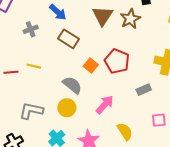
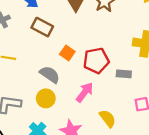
red pentagon: (117, 61) -> (96, 61), moved, turned -30
gray rectangle: (144, 90) -> (124, 74), turned 32

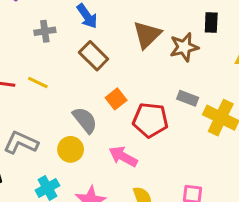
gray rectangle: (124, 74) -> (188, 98), moved
pink arrow: (85, 92) -> (123, 156), turned -115

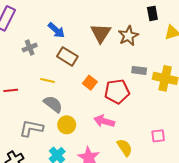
black rectangle: (211, 23) -> (152, 13), moved
yellow line: (38, 82) -> (48, 80), moved
gray semicircle: (85, 120) -> (53, 104), moved

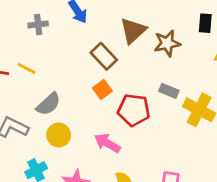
brown rectangle: (67, 56) -> (104, 56), moved
yellow line: (48, 80) -> (27, 68), moved
gray semicircle: (53, 104) -> (48, 104), turned 84

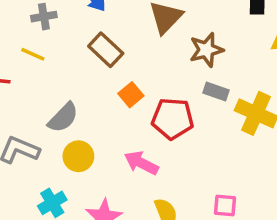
brown star: (167, 43) -> (206, 50), moved
brown rectangle: (104, 56) -> (106, 50), moved
yellow line: (27, 68) -> (33, 54), moved

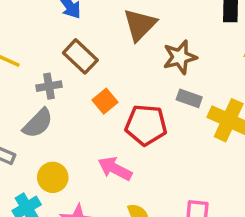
gray cross: (44, 17) -> (49, 86), moved
yellow circle: (78, 156) -> (53, 177), moved

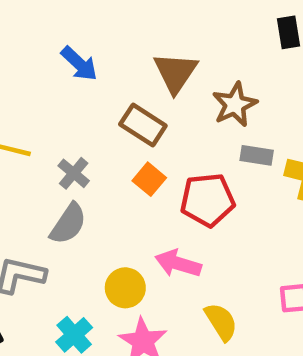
brown rectangle: (80, 56) -> (143, 125), moved
gray cross: (49, 86) -> (74, 173), turned -30
yellow circle: (53, 177) -> (125, 288), moved

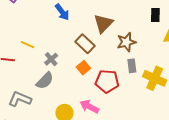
gray rectangle: (257, 155) -> (132, 66), turned 64

